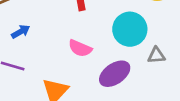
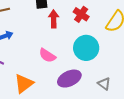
gray triangle: (156, 55) -> (104, 84), moved, turned 32

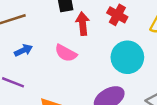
pink semicircle: (47, 55) -> (66, 53), moved

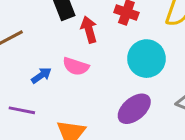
blue arrow: (23, 50) -> (41, 75), moved

